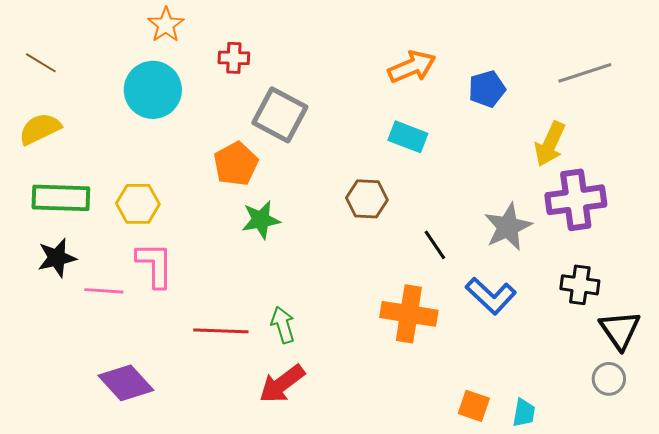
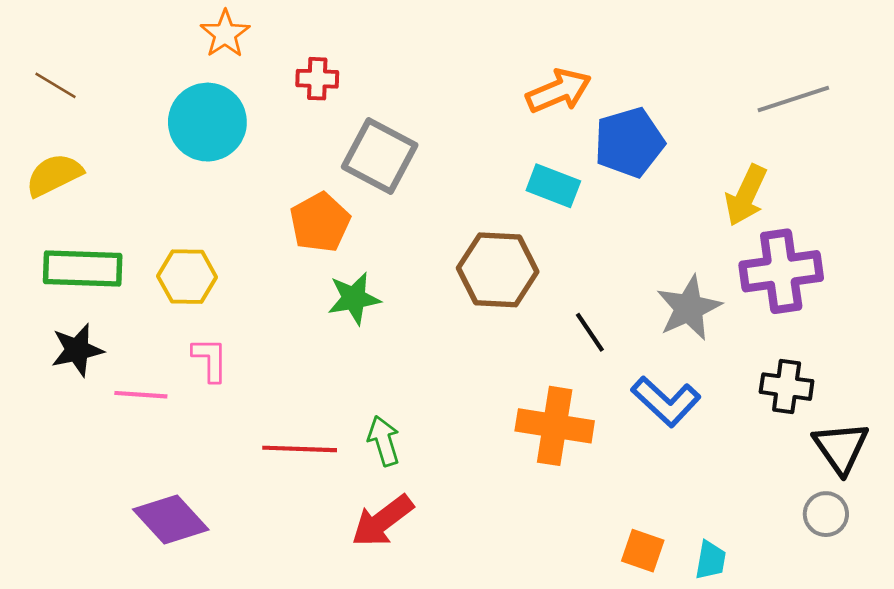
blue pentagon: (487, 89) -> (629, 142), moved, size x1.4
brown hexagon: (367, 199) -> (498, 270), size x1.4
pink L-shape: (155, 265) -> (210, 359), size x0.7

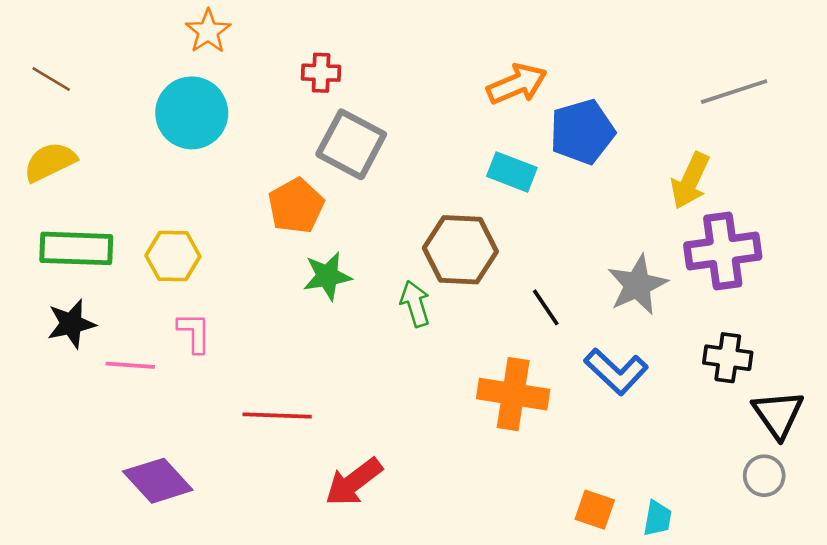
red cross: (317, 79) -> (321, 73), moved
green arrow: (384, 441) -> (415, 304), moved

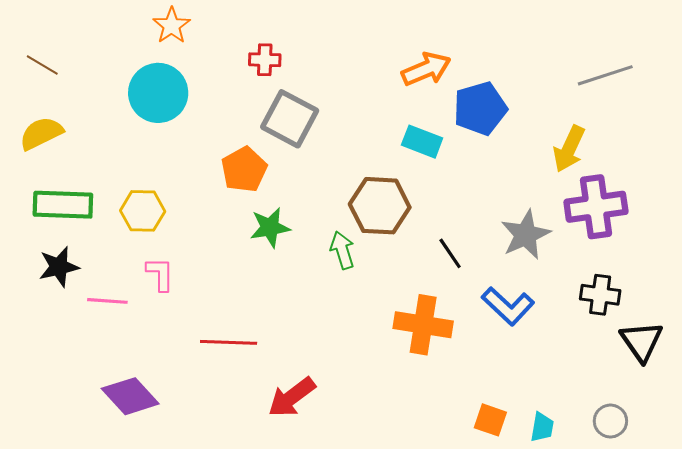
gray circle: (764, 476) -> (610, 421), moved

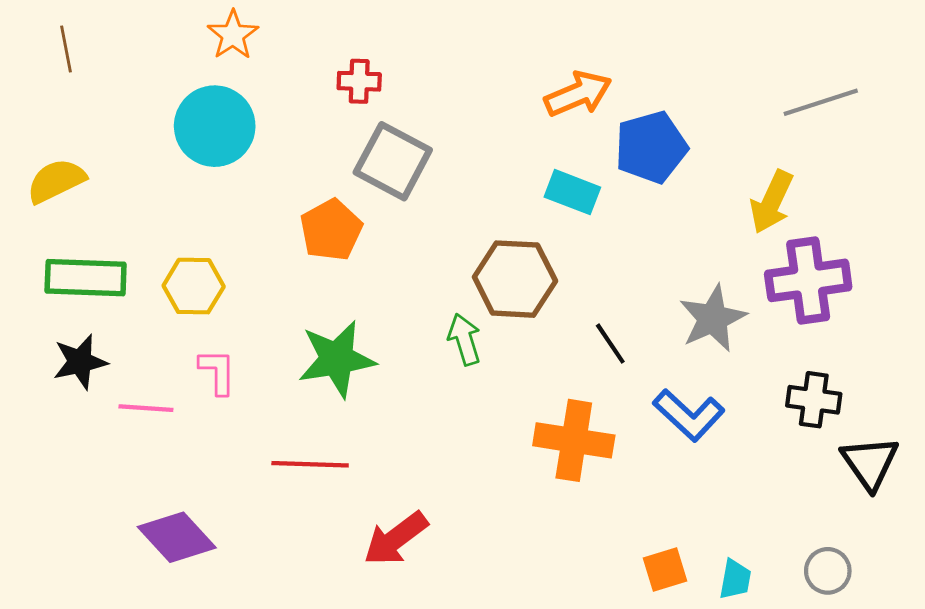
brown line: (42, 65) -> (66, 49), moved, turned 48
green star: (270, 227) -> (337, 359), moved, size x1.4
orange square: (490, 420) -> (665, 569), turned -36

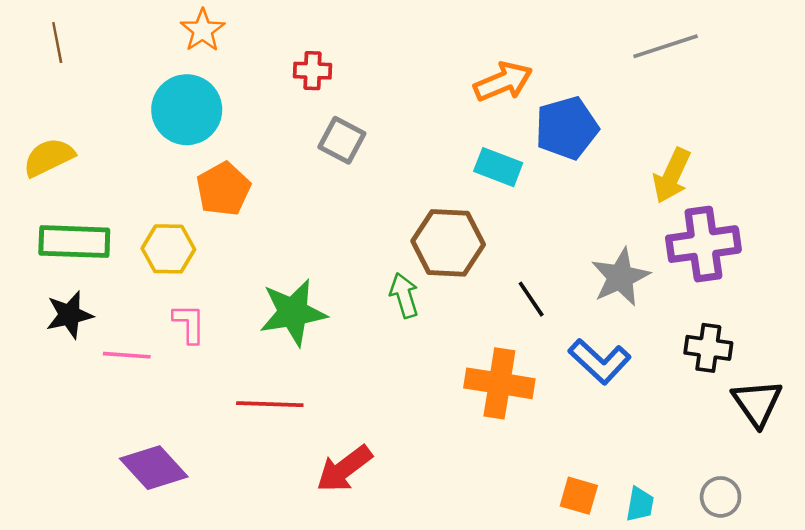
gray line: (821, 102) -> (666, 46), moved
gray square: (393, 161) -> (342, 140), size x0.7
orange pentagon: (331, 230) -> (223, 189), moved
orange square: (665, 569) -> (579, 496), turned 33

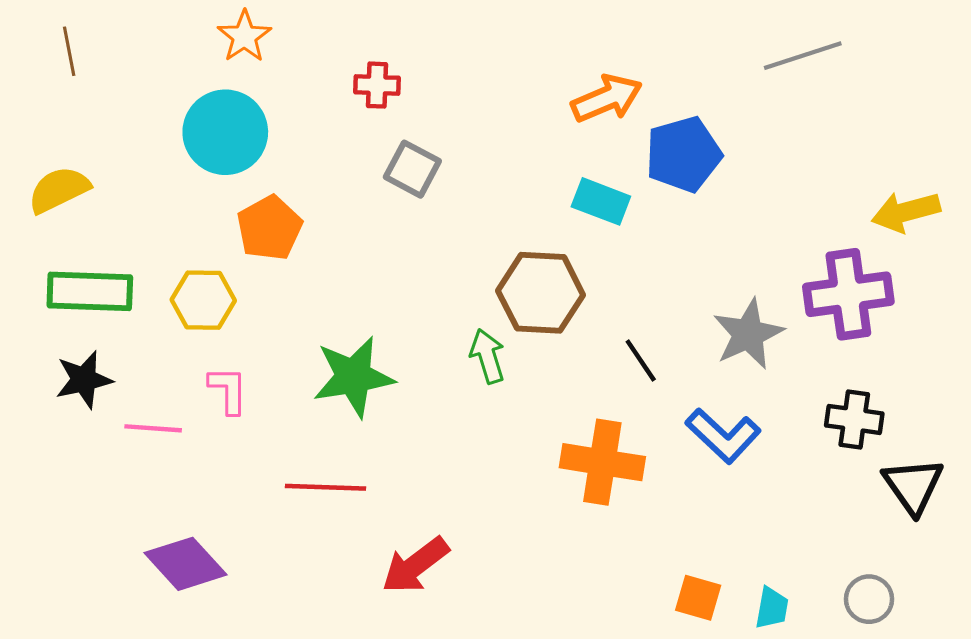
yellow arrow: (672, 176) -> (906, 212), moved, turned 50

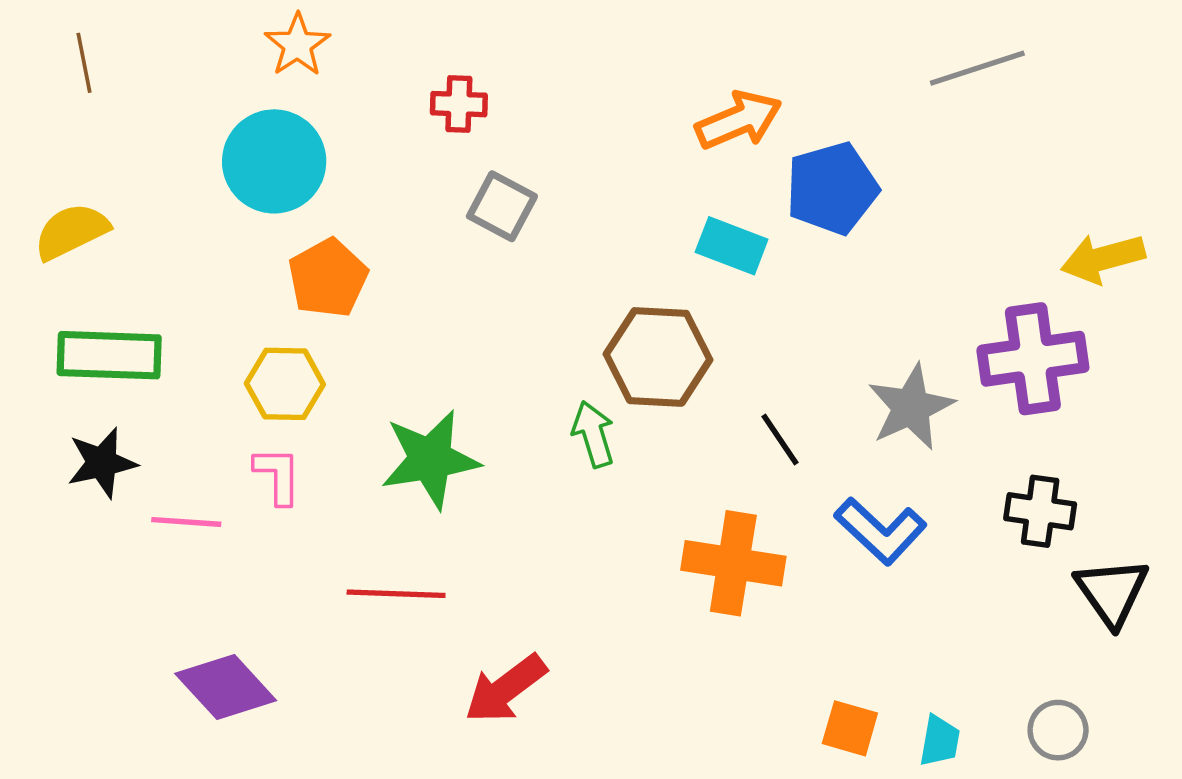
yellow hexagon: (203, 300) -> (285, 384), moved

